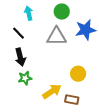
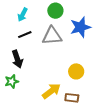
cyan arrow: (29, 13) -> (23, 15), turned -136
black line: (18, 33) -> (25, 35), moved, turned -64
green star: (25, 78) -> (12, 81), moved

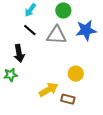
black line: (25, 35) -> (30, 30), turned 56

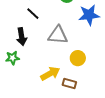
gray triangle: (57, 35) -> (58, 35), moved

